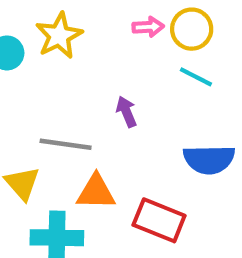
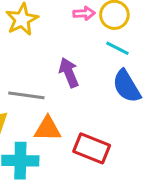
purple arrow: (126, 112) -> (69, 73), size x1.4
blue semicircle: (209, 159) -> (127, 86), moved, turned 60

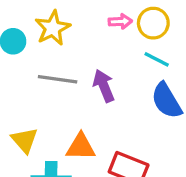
gray line: (26, 95) -> (58, 79), moved

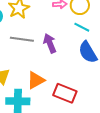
orange triangle: (81, 147) -> (36, 80), turned -30

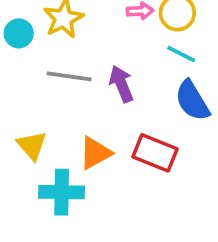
red rectangle: (65, 93) -> (155, 153), moved

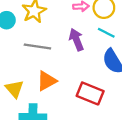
purple arrow: (121, 84) -> (76, 40), moved
orange triangle: (95, 153) -> (47, 81), moved

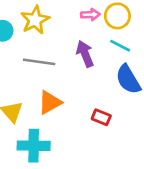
red rectangle: (90, 93) -> (101, 117), size x0.6

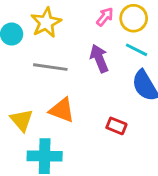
pink arrow: (90, 15) -> (105, 17), turned -48
orange triangle: (50, 102) -> (62, 110), turned 50

